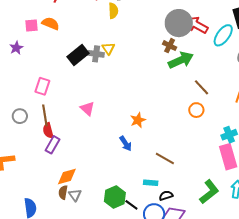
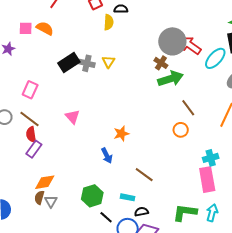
yellow triangle: (108, 48) -> (108, 62), moved
brown line: (45, 115) -> (29, 119), turned -50
green L-shape: (209, 192) -> (185, 212), turned -140
green hexagon: (115, 197) -> (92, 196), moved

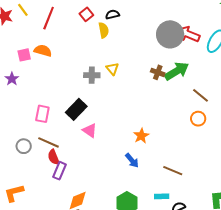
black rectangle: (69, 63) -> (76, 109), moved
brown cross: (161, 63) -> (158, 72), moved

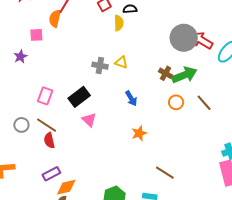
orange semicircle: (43, 51) -> (55, 18), moved, turned -102
yellow triangle: (112, 69) -> (121, 62), turned -40
orange circle: (198, 119) -> (176, 102), moved
blue arrow: (132, 160) -> (131, 98), moved
purple rectangle: (60, 171) -> (51, 174), moved, turned 30

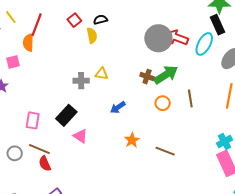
blue arrow: (131, 98) -> (118, 107), turned 98
brown line: (204, 103) -> (190, 99), turned 42
brown line: (165, 173) -> (165, 151), moved

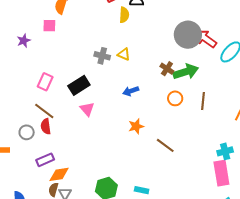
pink square: (13, 62) -> (49, 26), moved
gray circle: (15, 153) -> (27, 132), moved

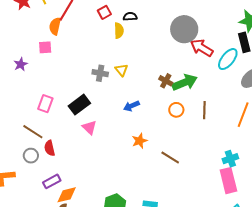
gray circle: (188, 35) -> (184, 29), moved
yellow triangle: (124, 54) -> (122, 70), turned 32
brown line: (44, 111) -> (33, 132), moved

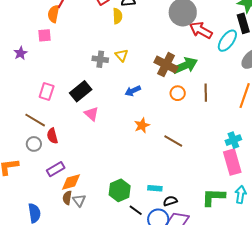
brown cross: (166, 81) -> (166, 65), size x1.6

